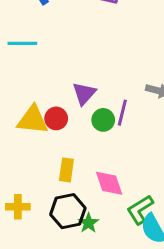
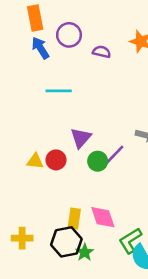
cyan line: (22, 43) -> (59, 91), moved
purple line: (122, 113) -> (115, 155), turned 30
yellow triangle: (33, 120) -> (35, 161), size x0.6
yellow rectangle: (66, 170) -> (74, 219), moved

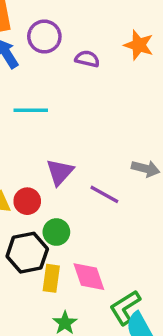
purple line: (115, 155) -> (104, 194), turned 75
green circle: (98, 161) -> (56, 232), moved
black hexagon: (66, 242) -> (27, 253), moved

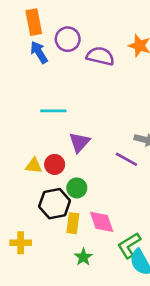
purple semicircle: (87, 59) -> (100, 56), size x1.5
cyan line: (31, 110) -> (53, 111), moved
purple line: (104, 194) -> (126, 159), moved

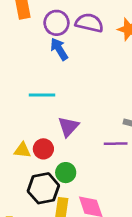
blue arrow: (39, 52) -> (59, 49), moved
purple semicircle: (100, 56) -> (89, 23), moved
purple line: (126, 159) -> (116, 144), turned -30

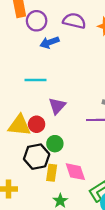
purple circle: (57, 23) -> (37, 21), moved
blue arrow: (59, 49) -> (49, 42), turned -78
yellow triangle: (22, 150) -> (19, 125), size x1.6

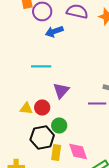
yellow triangle: (19, 125) -> (26, 108), size x0.6

